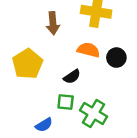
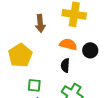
black semicircle: (72, 77) -> (65, 65), moved, turned 128
green square: (66, 102) -> (34, 85), moved

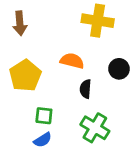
brown arrow: (40, 23) -> (20, 23), moved
orange semicircle: (68, 44) -> (72, 61), moved

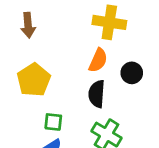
orange semicircle: (72, 61) -> (98, 60), moved, turned 100
black semicircle: (85, 89) -> (97, 94), size x1.4

